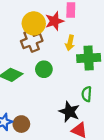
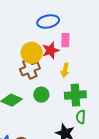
green cross: (89, 58) -> (75, 95), moved

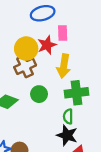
yellow arrow: (65, 70) -> (64, 66), size x1.5
green semicircle: (81, 117) -> (68, 116), moved

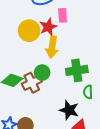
brown cross: (25, 66) -> (32, 83), moved
yellow arrow: (64, 66) -> (52, 47), moved
green semicircle: (68, 116) -> (88, 92), moved

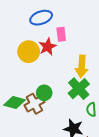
yellow arrow: (52, 47) -> (82, 66), moved
green cross: (77, 70) -> (79, 89), turned -30

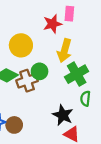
yellow circle: (29, 52) -> (21, 45), moved
yellow arrow: (82, 66) -> (65, 51), moved

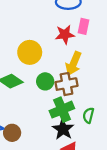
green cross: (77, 74) -> (62, 110), moved
brown cross: (27, 81) -> (66, 84), moved

